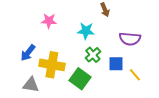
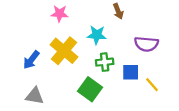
pink star: (49, 21) -> (59, 14), moved
green cross: (93, 55) -> (105, 62), turned 35
yellow cross: (52, 65) -> (64, 51), moved, turned 30

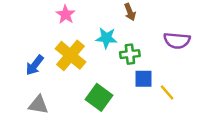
pink star: (59, 14) -> (66, 14), turned 30
purple semicircle: (146, 44) -> (177, 40), moved
green cross: (105, 62) -> (130, 54), moved

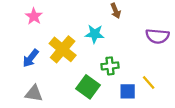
pink star: (66, 14) -> (34, 16), moved
green cross: (130, 54) -> (110, 66), moved
blue square: (144, 79) -> (128, 91), moved

